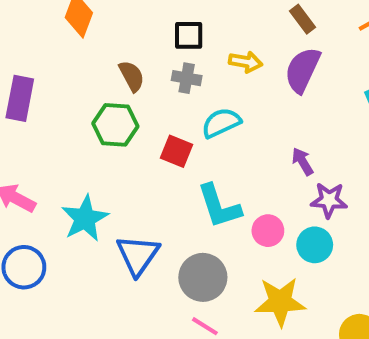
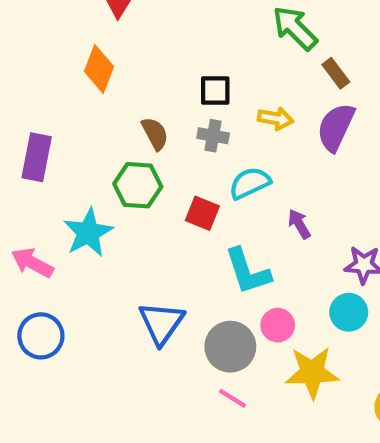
purple arrow: (303, 161) -> (299, 224), moved
cyan star: (85, 218) -> (88, 233), moved
pink circle: (268, 231) -> (278, 325), moved

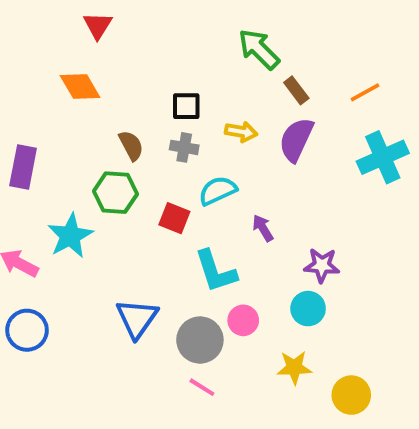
orange diamond: (99, 69) -> (80, 86), turned -51
yellow star: (312, 372) -> (294, 368), moved, size x0.7

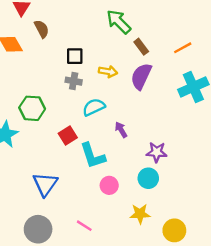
brown semicircle: (131, 145) -> (42, 29), moved
red square: (174, 218) -> (68, 136), moved, turned 36
gray circle: (200, 340) -> (38, 229), moved

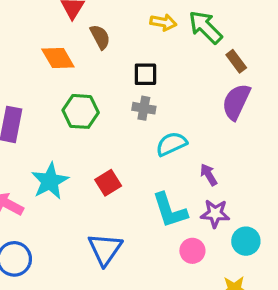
yellow arrow: (108, 72) -> (163, 22), moved
green hexagon: (32, 108) -> (81, 111), moved
red square: (68, 136) -> (108, 183), moved
purple star: (157, 152) -> (215, 214), moved

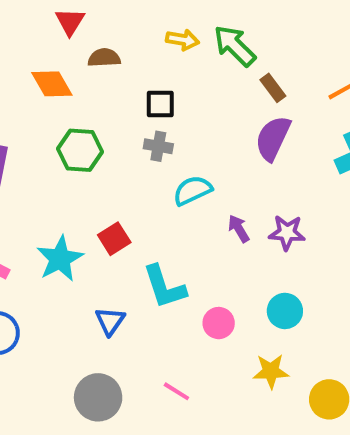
brown semicircle: (100, 37) -> (104, 58), turned -65
cyan star: (50, 181) -> (60, 259), moved
cyan L-shape: (170, 210) -> (164, 287), moved
purple star: (215, 214) -> (287, 233), moved
blue triangle: (105, 249) -> (110, 321), size x0.7

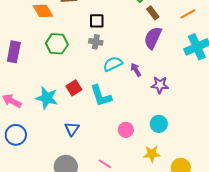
purple arrow: (239, 229) -> (136, 70), moved
cyan star: (60, 259) -> (47, 98), turned -30
cyan L-shape: (164, 287) -> (101, 96), moved

